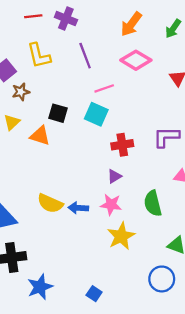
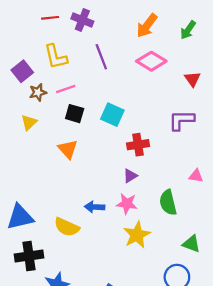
pink line: (104, 88) -> (66, 89), moved
orange triangle: (40, 136) -> (68, 149), moved, turned 30
purple L-shape: (166, 137) -> (181, 120), moved
yellow semicircle: (50, 203) -> (67, 227), moved

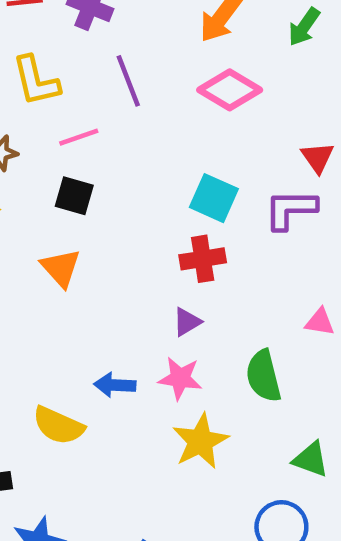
red triangle: (193, 79) -> (318, 157), moved
pink line: (66, 89) -> (79, 137), moved
cyan square: (112, 115) -> (214, 198), moved

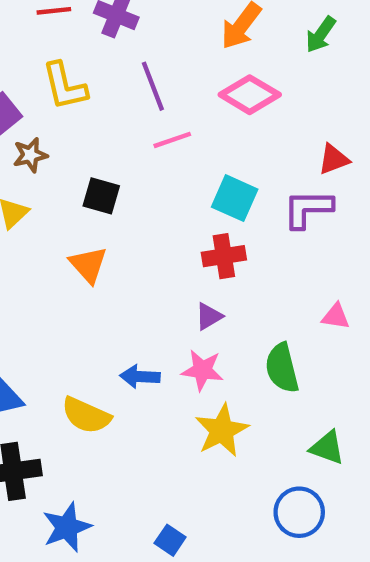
pink line: (79, 137) -> (172, 140), moved
red triangle: (318, 157) -> (334, 159), turned 44

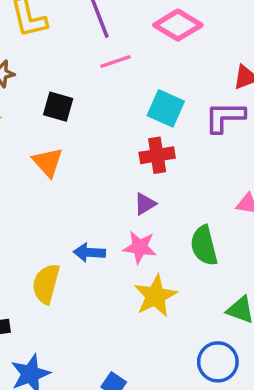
yellow semicircle: (86, 415) -> (46, 284), turned 81

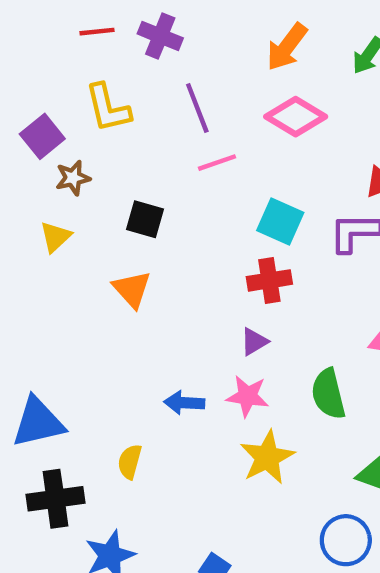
yellow semicircle: (46, 284) -> (130, 462), moved, size x0.7

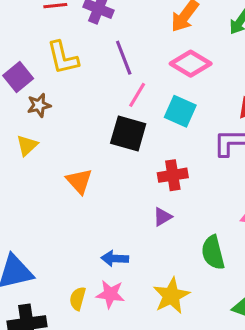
pink line: (217, 163) -> (137, 95), turned -40
black square: (145, 219) -> (128, 134), moved, size x1.4
cyan square: (280, 222) -> (180, 111), moved
pink star: (248, 396) -> (110, 294), moved

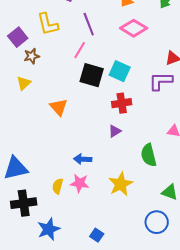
pink line: (137, 95) -> (80, 50), moved
cyan square: (180, 111) -> (120, 71), moved

